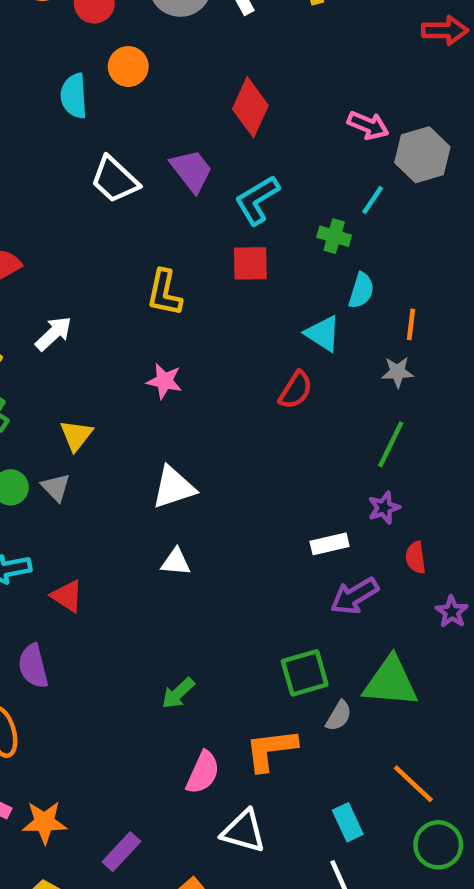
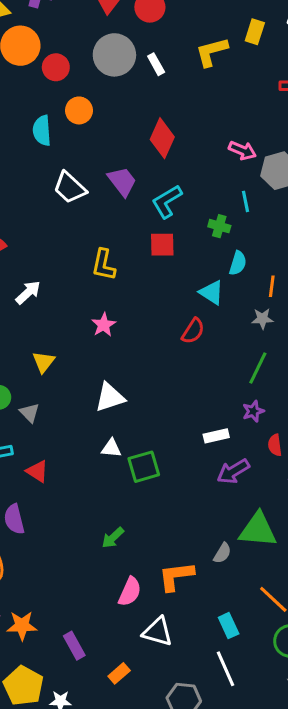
cyan line: (373, 200) -> (246, 201), turned -45
pink star: (164, 381) -> (104, 325), turned 30
gray triangle: (56, 487) -> (30, 413), moved
green square: (305, 673) -> (144, 467), moved
purple rectangle: (121, 852) -> (74, 646), turned -72

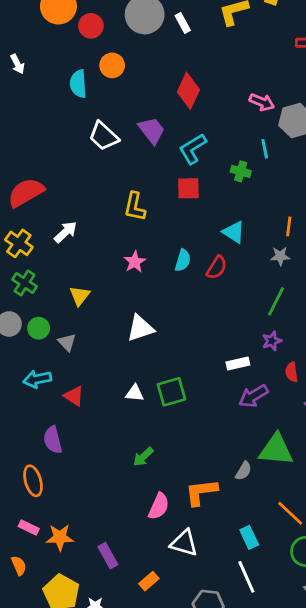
cyan semicircle: (238, 263) -> (183, 260), moved
white triangle: (111, 448) -> (135, 393), moved

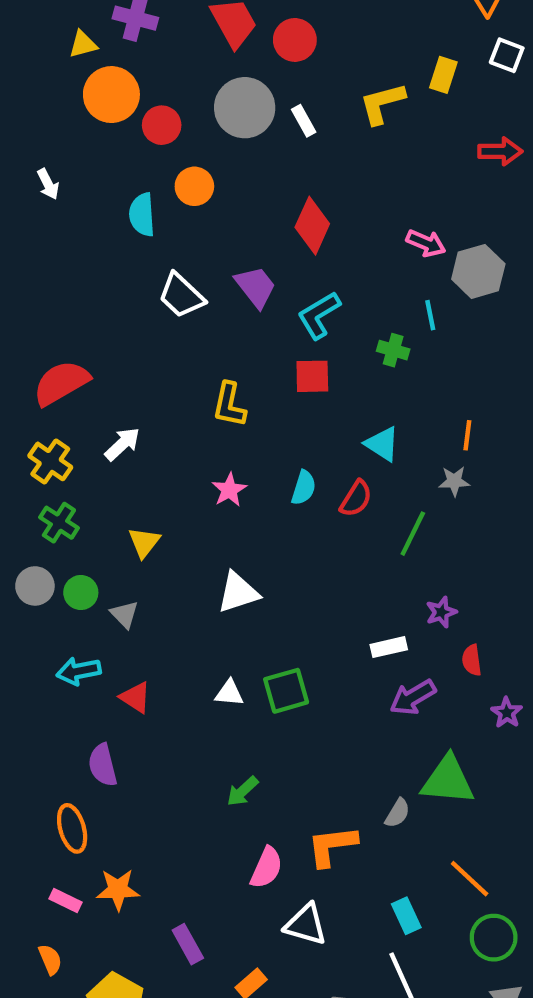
green line: (276, 301) -> (413, 534), moved
orange star: (60, 537) -> (118, 890), moved

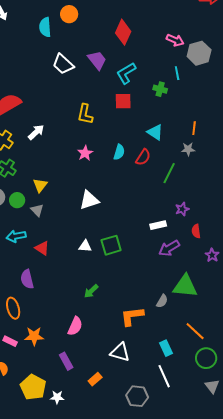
yellow triangle: (144, 542) -> (40, 185), moved
pink semicircle: (266, 868) -> (75, 326), moved

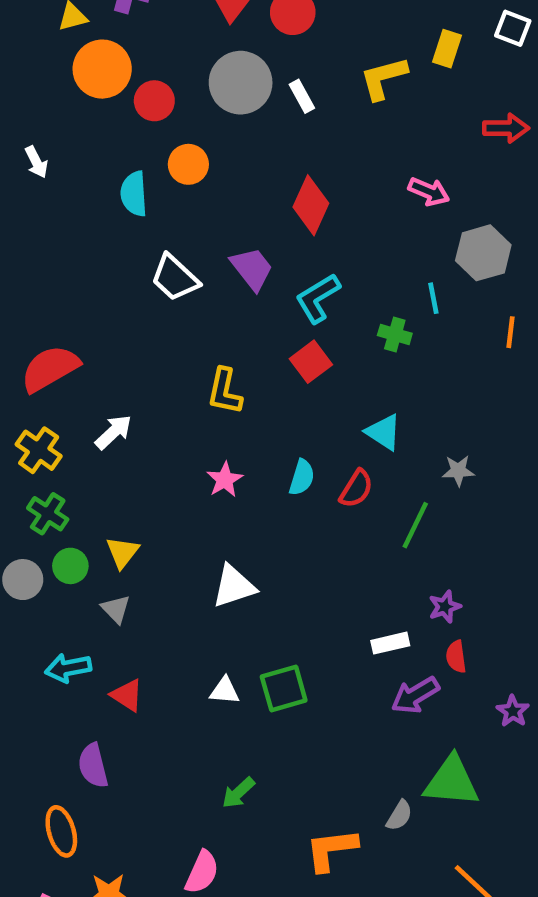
pink arrow: (175, 40) -> (429, 192), moved
red square: (123, 101) -> (311, 362), turned -36
orange line: (194, 128) -> (511, 332), moved
green circle: (17, 200) -> (70, 566), moved
red semicircle: (196, 231) -> (456, 657), moved

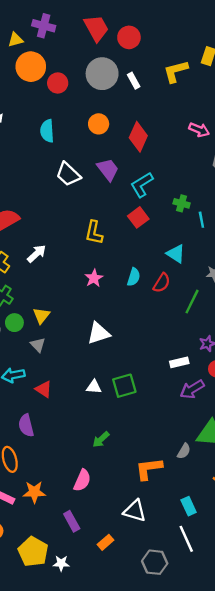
orange circle: (188, 164) -> (99, 124), moved
cyan line: (433, 298) -> (201, 220), moved

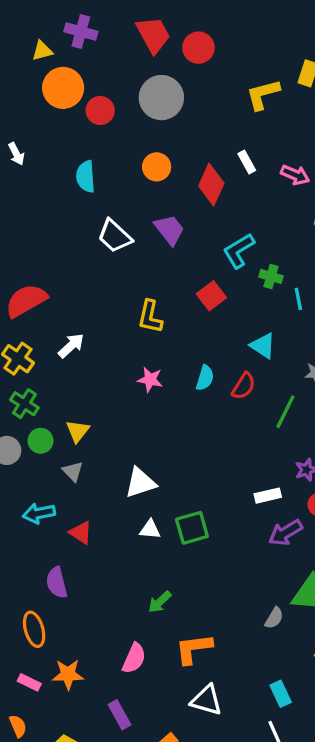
white rectangle: (134, 81) -> (247, 162), moved
cyan L-shape: (142, 185) -> (239, 251), moved
pink star: (94, 278) -> (150, 380), turned -30
white triangle: (99, 333) -> (140, 483), moved
orange L-shape: (149, 469) -> (194, 649), moved

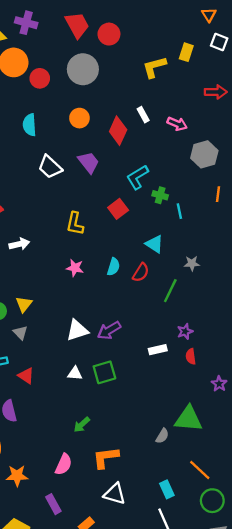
white arrow: (71, 346) -> (19, 244), turned 30
white triangle: (140, 483) -> (77, 330), moved
purple arrow: (285, 533) -> (109, 330), moved

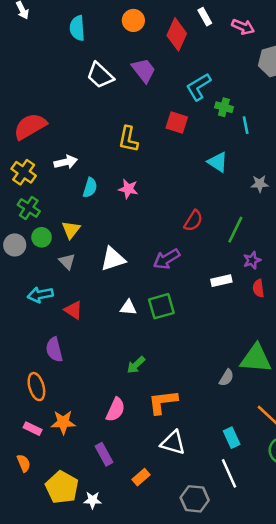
red square: (118, 209) -> (177, 123), turned -36
cyan semicircle: (114, 267) -> (90, 188), moved
red semicircle: (141, 272) -> (193, 221), moved
green line: (170, 291) -> (235, 230), moved
white triangle: (77, 330) -> (113, 259), moved

